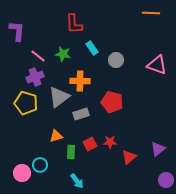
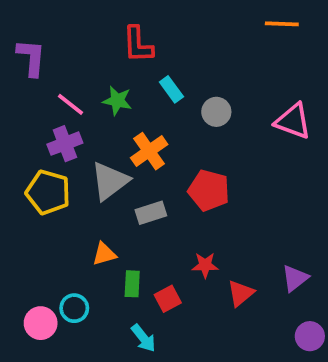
orange cross: (80, 81) -> (149, 151), turned -36
red square: (90, 144) -> (168, 299), moved

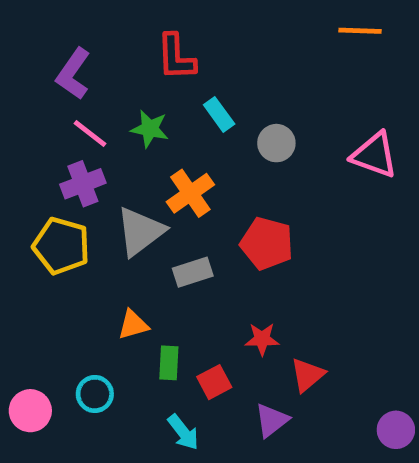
purple L-shape: (31, 58) -> (73, 74), moved, turned -150
purple triangle: (295, 278) -> (272, 420), moved
pink circle: (41, 323) -> (30, 411), moved

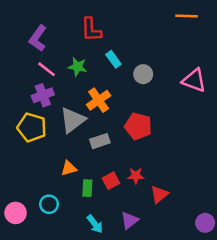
red square: (214, 382) -> (111, 181), moved
purple triangle: (272, 420) -> (130, 220), moved

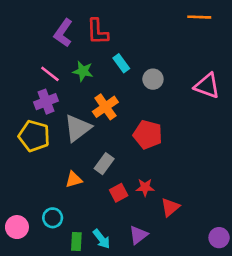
purple L-shape: (38, 38) -> (63, 33), moved
gray rectangle: (100, 141) -> (104, 164), moved, turned -36
green rectangle: (87, 188) -> (76, 242), moved

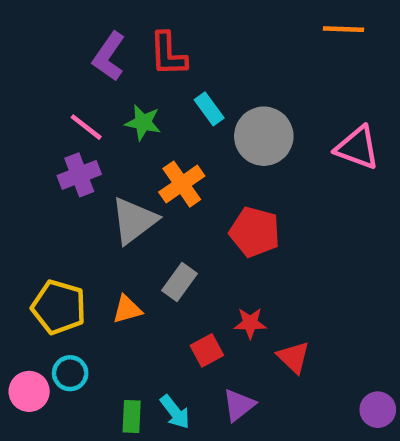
gray circle: (153, 79) -> (264, 136), size x1.6
yellow pentagon: (34, 136) -> (59, 307), moved
red square: (119, 193) -> (207, 350), moved
red triangle: (170, 207) -> (293, 357), turned -36
cyan circle: (53, 218) -> (70, 373), moved

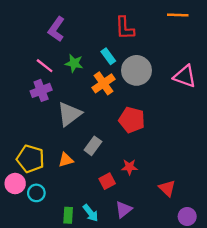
red L-shape: (168, 54) -> (125, 28), moved
orange cross: (182, 184) -> (104, 83), moved
red triangle: (293, 357) -> (167, 188), moved
pink circle: (29, 391) -> (15, 184), moved
purple circle: (378, 410) -> (187, 217), moved

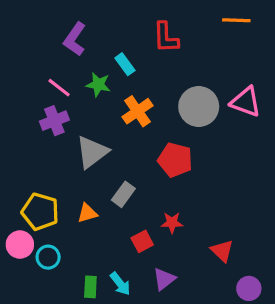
cyan rectangle: (108, 56) -> (125, 64), moved
gray circle: (136, 70) -> (199, 107), moved

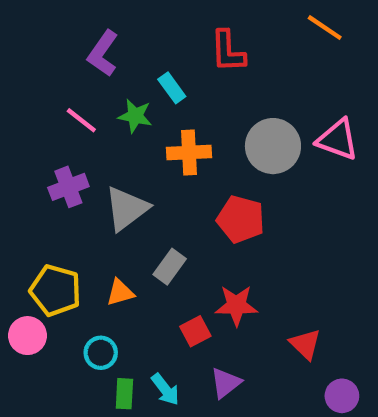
orange line: (236, 20) -> (325, 28), turned 32
orange cross: (138, 111) -> (189, 153), turned 32
purple cross: (54, 121) -> (68, 187), moved
red star: (172, 223) -> (236, 305), size x1.4
cyan circle: (48, 257) -> (101, 353), moved

